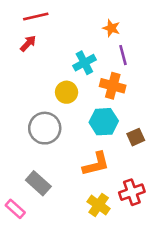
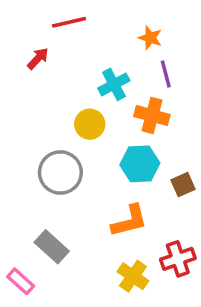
red line: (36, 17) -> (69, 22), moved

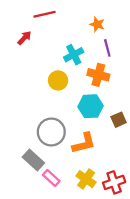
gray circle: (60, 173) -> (51, 132), moved
red cross: (178, 259) -> (114, 182), moved
pink rectangle: (21, 281) -> (51, 178), moved

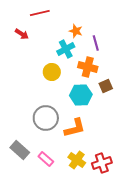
orange star: (97, 24) -> (76, 31), moved
red arrow: (24, 38) -> (22, 34), turned 80
brown square: (119, 120) -> (106, 86), moved
gray rectangle: (33, 160) -> (20, 150), moved

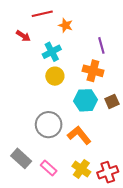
orange star: (76, 31) -> (65, 25), moved
cyan cross: (66, 49) -> (52, 52), moved
brown square: (106, 86) -> (112, 101), moved
orange L-shape: (75, 128) -> (79, 135), turned -115

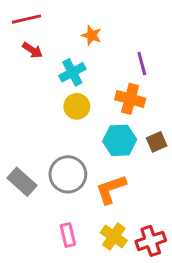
red line: (42, 14) -> (27, 19), moved
orange L-shape: (79, 135) -> (111, 189), turned -70
gray rectangle: (21, 158) -> (22, 182), moved
pink rectangle: (49, 168) -> (68, 235), turned 35

